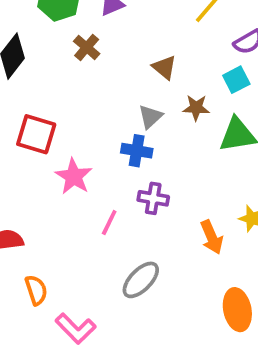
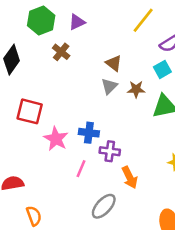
gray triangle: (150, 117) -> (109, 86), moved
blue cross: (137, 151) -> (89, 133), moved
orange arrow: (212, 237) -> (130, 177), moved

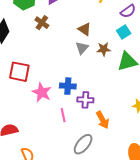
pink line: (81, 169) -> (63, 115), turned -32

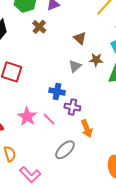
gray triangle: (82, 48) -> (75, 66), moved
pink star: (42, 92) -> (27, 116), moved
pink line: (63, 115) -> (49, 119), turned -40

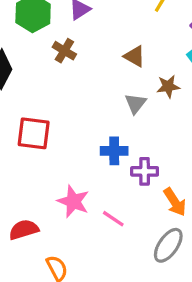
pink line: (49, 119) -> (113, 219), moved
gray ellipse: (65, 150) -> (168, 245), moved

